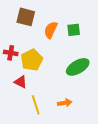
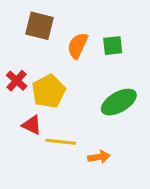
red cross: (11, 53) -> (17, 81), turned 32
yellow line: (36, 105) -> (61, 142), moved, turned -66

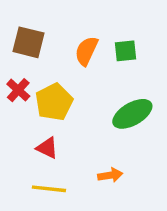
brown square: (39, 26) -> (28, 42), moved
red triangle: (32, 125) -> (47, 148), moved
yellow line: (61, 142) -> (49, 189), moved

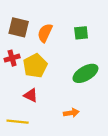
orange semicircle: (86, 51) -> (45, 33), moved
red cross: (18, 90) -> (12, 58), turned 32
yellow line: (49, 189) -> (18, 122), moved

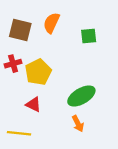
orange semicircle: (45, 33) -> (51, 23), moved
green ellipse: (85, 73) -> (81, 96), moved
orange arrow: (71, 113) -> (78, 124), turned 72

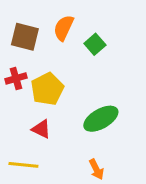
green square: (89, 36) -> (95, 44), moved, turned -35
orange arrow: (78, 124) -> (96, 169), moved

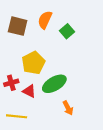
red cross: (16, 78) -> (11, 83), moved
green ellipse: (101, 119) -> (54, 84), moved
orange arrow: (96, 169) -> (68, 108), moved

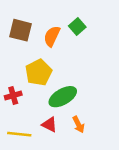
orange semicircle: (45, 20) -> (52, 36), moved
green square: (67, 31) -> (77, 27), moved
red triangle: (29, 91) -> (49, 124), moved

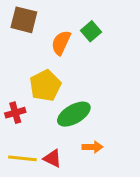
brown square: (20, 30) -> (24, 20), moved
red triangle: (49, 124) -> (52, 158), moved
orange arrow: (78, 124) -> (92, 147), turned -63

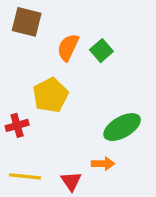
green square: (91, 31) -> (101, 51), moved
green ellipse: (74, 114) -> (122, 127), moved
red triangle: (52, 158) -> (71, 181), moved, turned 30

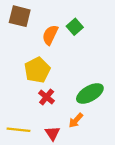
green square: (101, 51) -> (75, 27), moved
red cross: (17, 125) -> (47, 97), moved, turned -35
orange arrow: (103, 164) -> (76, 120), turned 133

